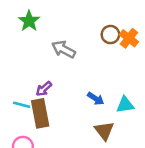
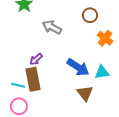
orange cross: (129, 38) -> (105, 38), moved
blue arrow: (96, 99) -> (78, 67), size x1.6
cyan line: (22, 105) -> (18, 85), moved

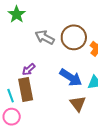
brown circle: (90, 15) -> (74, 37), moved, size x1.6
cyan line: (18, 85) -> (11, 96), turned 56

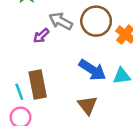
purple arrow: (29, 69) -> (41, 36), moved
brown triangle: (78, 104) -> (88, 105), moved

